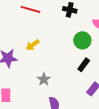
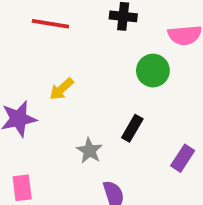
black rectangle: (84, 65) -> (132, 128), moved

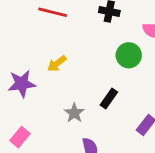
pink rectangle: (22, 188) -> (20, 137), turned 42

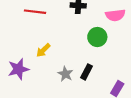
gray star: (74, 113) -> (65, 74), moved

